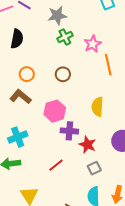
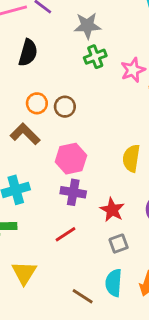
brown circle: (63, 74) -> (65, 107), moved
purple cross: (69, 131) -> (73, 192), moved

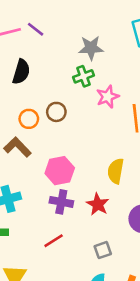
gray star: (87, 26) -> (91, 48), moved
pink star: (133, 70) -> (108, 97), moved
brown circle: (65, 107) -> (56, 112), moved
red star: (112, 210) -> (98, 204), moved

